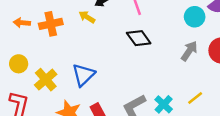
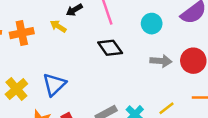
cyan circle: (195, 17) -> (152, 24), moved
gray arrow: (189, 51) -> (161, 61), turned 60

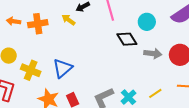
black diamond: (110, 48) -> (127, 39), moved
yellow cross: (16, 89) -> (31, 70), turned -30

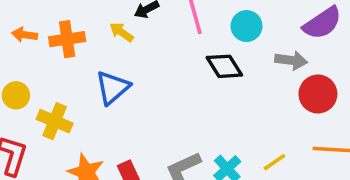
cyan circle: (147, 22) -> (247, 26), moved
gray arrow: (153, 54) -> (291, 60), moved
blue triangle: (63, 68) -> (113, 87), moved

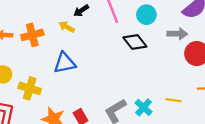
blue triangle: (113, 87) -> (65, 63), turned 35
yellow line: (275, 162) -> (173, 100), turned 49

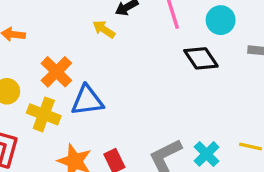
orange cross: (32, 35) -> (56, 72), moved, turned -35
blue triangle: (65, 63) -> (87, 100), moved

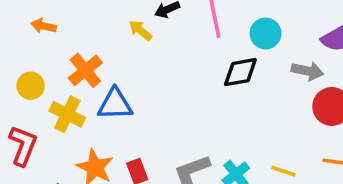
black diamond: (201, 58) -> (240, 72), turned -72

